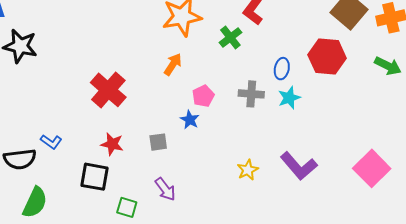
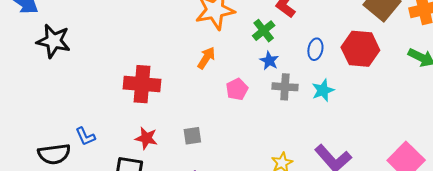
blue ellipse: (282, 69) -> (315, 49), moved
red cross: (108, 90) -> (142, 84), turned -36
blue star: (190, 120) -> (269, 61), moved
blue L-shape: (51, 142) -> (85, 136), turned 30

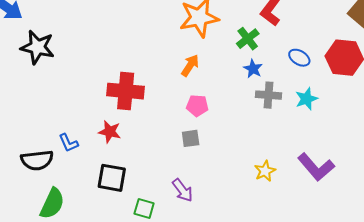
blue ellipse: (315, 49) -> (299, 58), turned -70
pink pentagon: (237, 89) -> (197, 106), moved, turned 30
gray square: (192, 136) -> (191, 138), moved
red star: (146, 138) -> (110, 132), moved

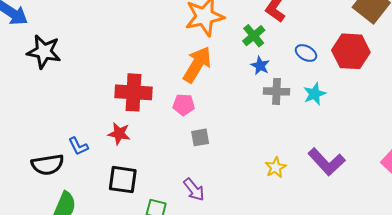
orange arrow: (190, 65) -> (197, 65), size x1.6
pink pentagon: (197, 106) -> (184, 105), moved

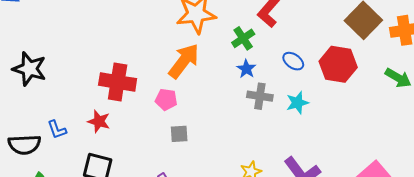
black star: (44, 52) -> (29, 69), moved

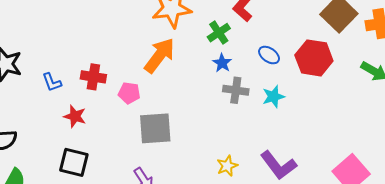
red cross: (118, 82) -> (93, 77), size x0.7
pink pentagon: (166, 100) -> (129, 93), moved
blue L-shape: (57, 130) -> (52, 82), moved
gray square: (179, 134) -> (155, 128), size x1.8

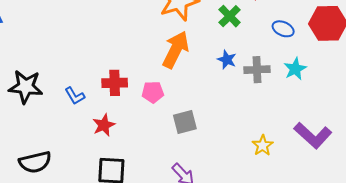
blue star: (222, 63) -> (227, 60), moved
red star: (75, 116) -> (104, 125), turned -30
gray square: (155, 128) -> (185, 122), size x0.7

